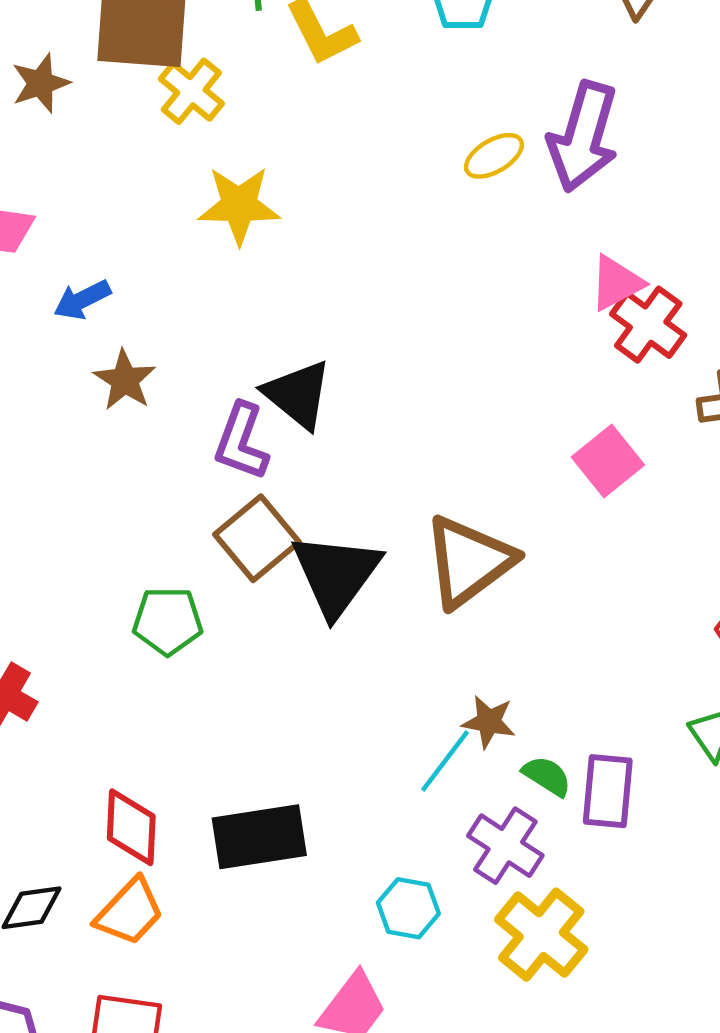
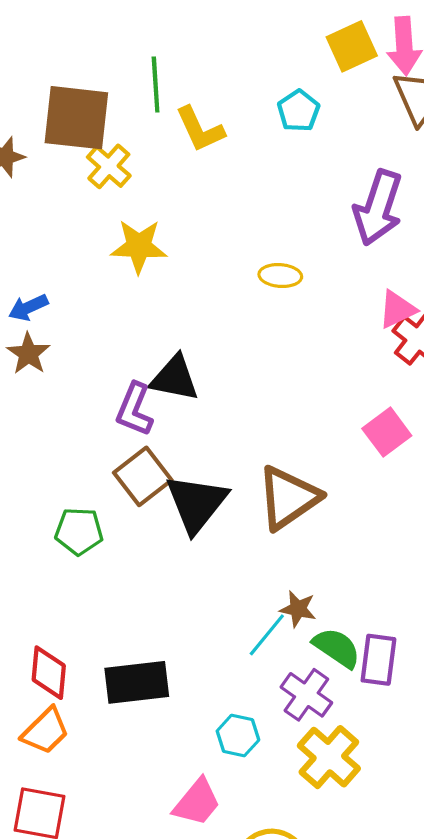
yellow ellipse: (494, 156) -> (280, 276), moved, turned 33
brown star: (125, 380) -> (28, 354), moved
black triangle: (298, 394) -> (175, 378), turned -30
green semicircle: (547, 776) -> (337, 648), size x1.4

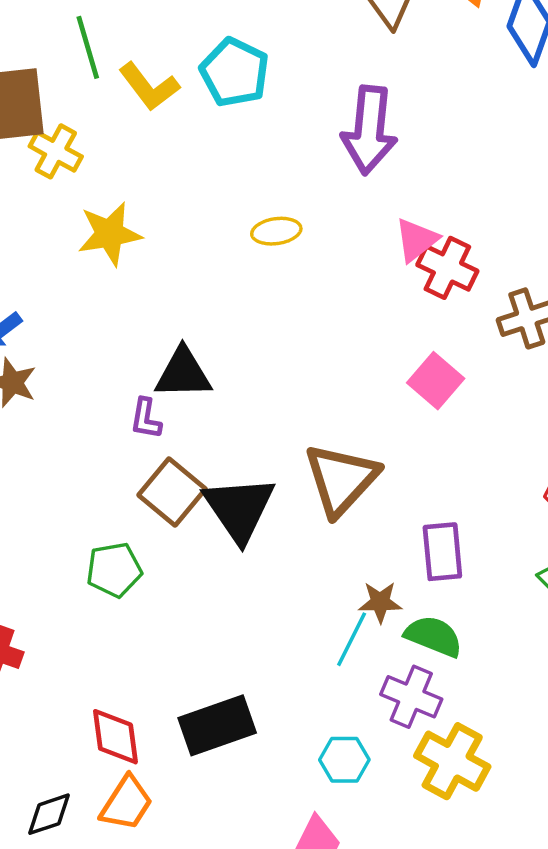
cyan pentagon: (298, 111) -> (235, 72), moved, size x1.4
purple L-shape: (134, 409) -> (146, 419), size x0.7
purple rectangle: (378, 660) -> (442, 552), moved

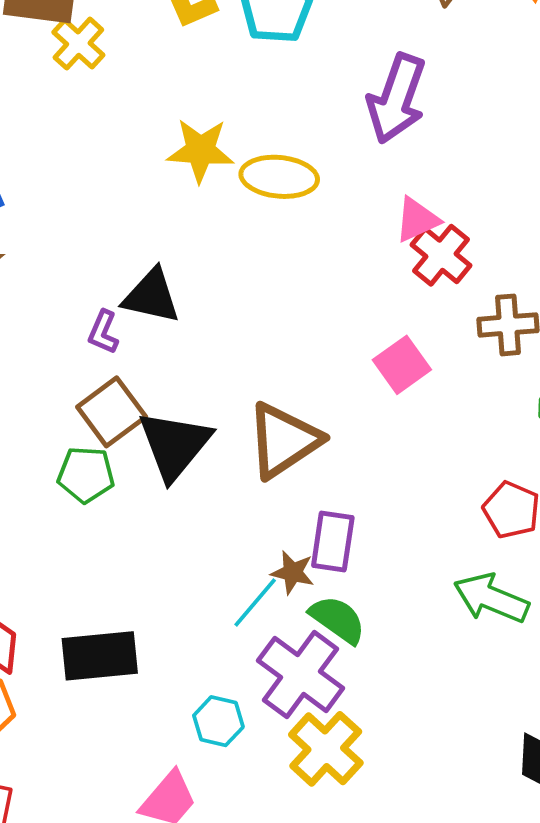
yellow ellipse: (276, 231) -> (279, 177), size x1.5
yellow star: (110, 234) -> (200, 150), moved
purple rectangle: (442, 552) -> (333, 542), moved
green pentagon: (114, 570) -> (86, 475), moved
purple cross: (411, 697) -> (301, 674), size x1.4

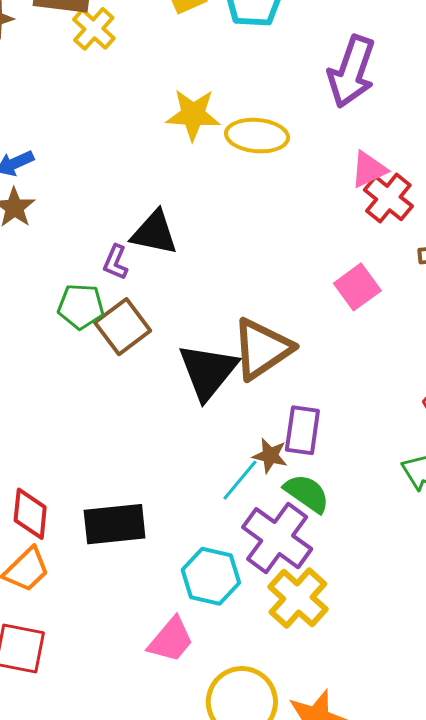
black triangle: (175, 445) -> (208, 371), moved
green pentagon: (86, 475) -> (81, 306), moved
cyan hexagon: (218, 721) -> (211, 576), size x1.4

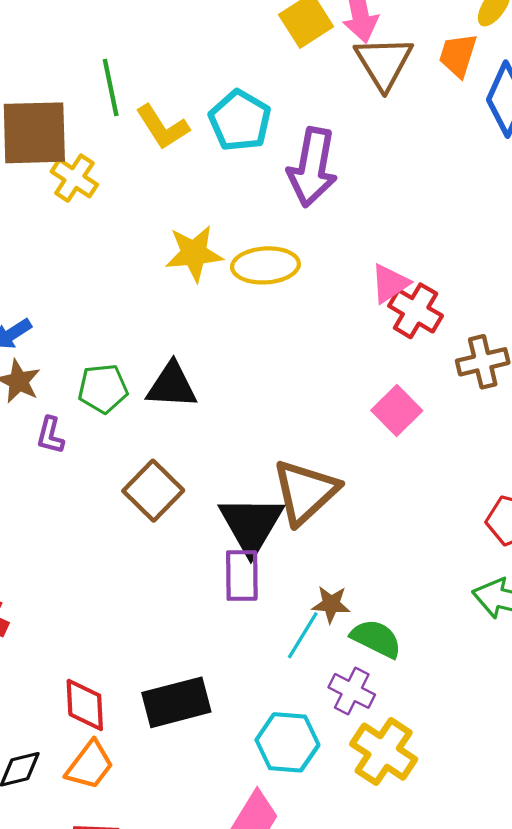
purple arrow: (352, 72) -> (312, 167), moved
purple L-shape: (116, 262) -> (50, 435), moved
green pentagon: (81, 306) -> (103, 389), moved
purple rectangle: (302, 430) -> (242, 575), moved
purple cross: (277, 538) -> (352, 691), size x0.6

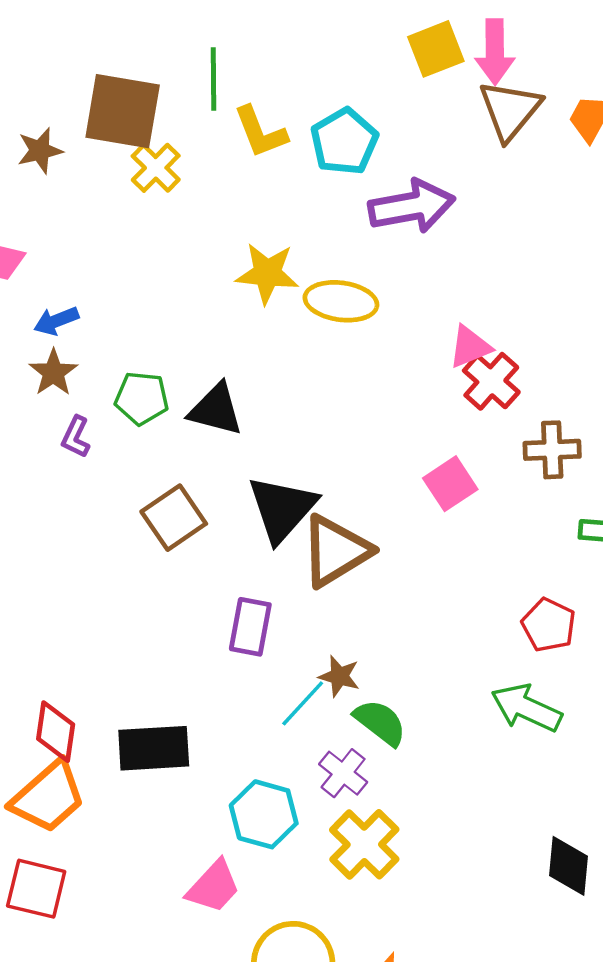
purple arrow: (312, 167) -> (412, 206), turned -122
black triangle: (251, 525) -> (282, 509), moved
orange trapezoid: (90, 765) -> (48, 797), size x1.4

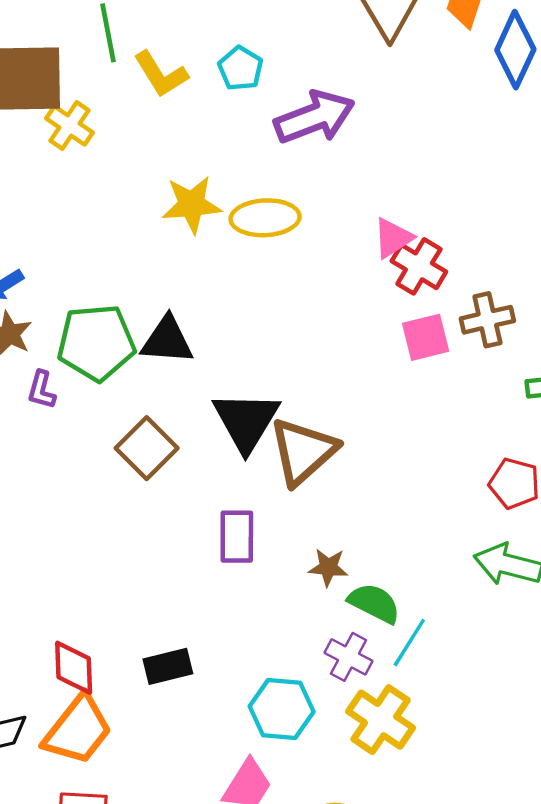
cyan pentagon: (344, 141) -> (241, 68), size x0.7
green pentagon: (142, 398) -> (96, 342), size x1.5
pink square: (450, 484) -> (426, 337), moved, turned 30
cyan line: (303, 703) -> (409, 643), moved
black rectangle: (154, 748) -> (168, 666), size x0.7

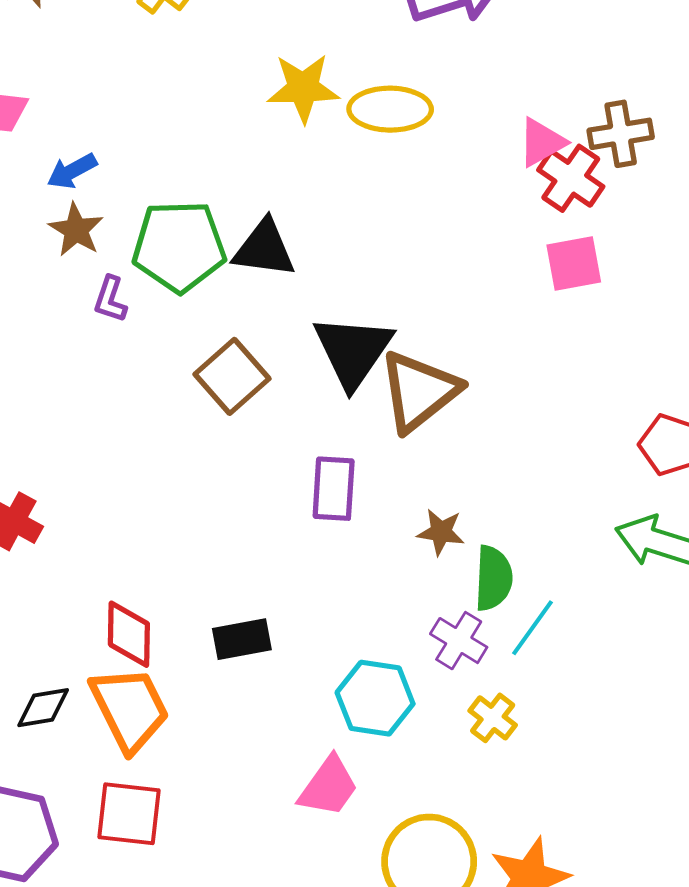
brown cross: (487, 320) -> (621, 134), moved
green semicircle: (374, 603) -> (493, 578), turned 62
yellow cross: (381, 720) -> (493, 718), size x0.6
orange trapezoid: (78, 730) -> (130, 709), turned -68

